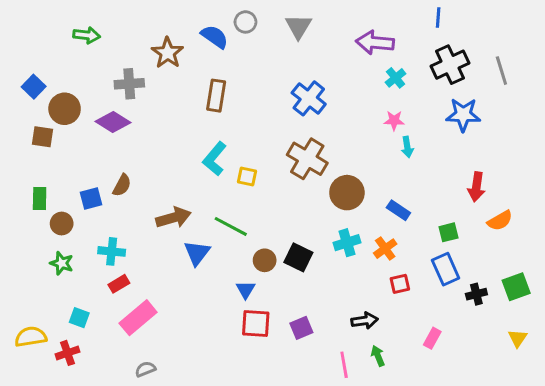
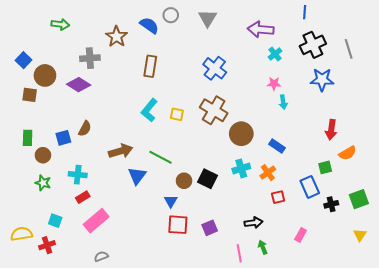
yellow square: (247, 176) -> (177, 114), moved
green square: (448, 232) -> (325, 167), moved

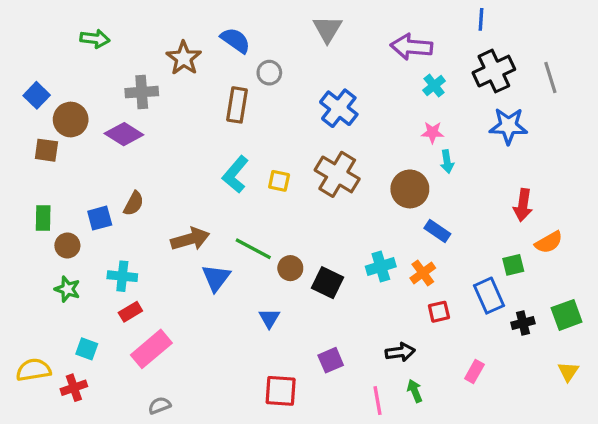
gray circle: (171, 15) -> (269, 73), moved
brown circle: (241, 134) -> (410, 189), moved
brown circle: (184, 181) -> (290, 268), moved
red square: (178, 225) -> (281, 391), moved

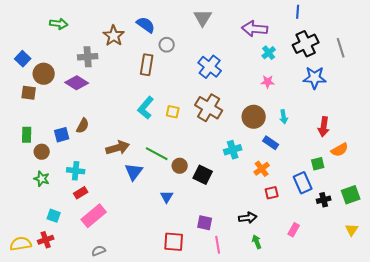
cyan arrow: (447, 162) -> (284, 117), moved
cyan cross: (381, 267) -> (233, 150), moved
purple square: (331, 360) -> (205, 223), turned 35
yellow semicircle: (33, 370) -> (21, 244), moved
pink line: (378, 401) -> (218, 245), moved

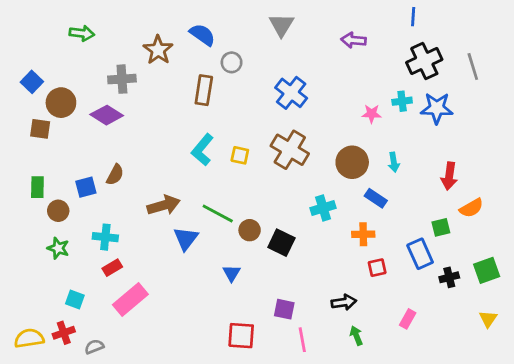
purple arrow: (255, 29) -> (354, 40), size x0.7
cyan cross: (269, 53) -> (402, 101), moved, turned 32
orange cross: (262, 169) -> (363, 234), turned 35
gray semicircle: (99, 251) -> (94, 347), moved

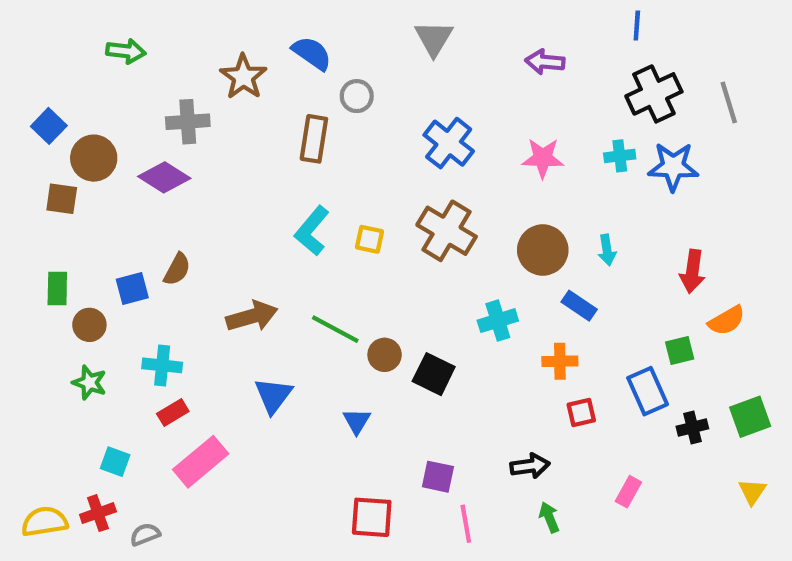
pink star: (372, 114) -> (543, 158), moved, size x1.4
blue triangle: (186, 238) -> (273, 395), moved

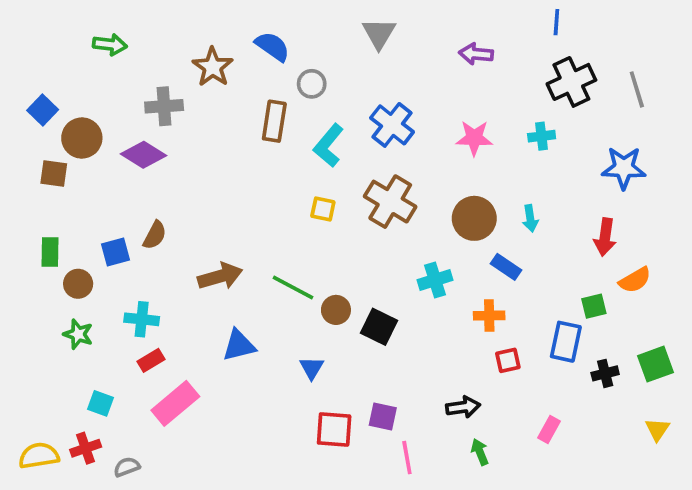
blue star: (673, 167) -> (624, 168), moved
cyan L-shape: (312, 231) -> (328, 145), moved
blue rectangle: (648, 391) -> (566, 342), turned 36
blue triangle: (273, 395) -> (239, 345), turned 39
red square: (372, 517) -> (334, 430), moved

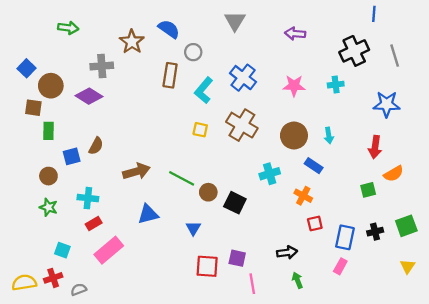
blue line: (556, 22) -> (374, 14), moved
green rectangle: (50, 252) -> (48, 131), moved
orange cross: (489, 316) -> (303, 196), turned 30
blue rectangle: (566, 342) -> (345, 237), moved

